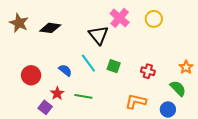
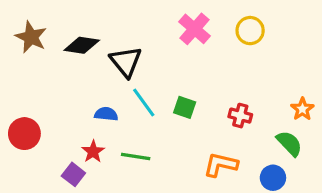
black triangle: (98, 35) -> (126, 62), moved
blue semicircle: (65, 70) -> (106, 114), turned -32
red circle: (31, 75) -> (24, 134), moved

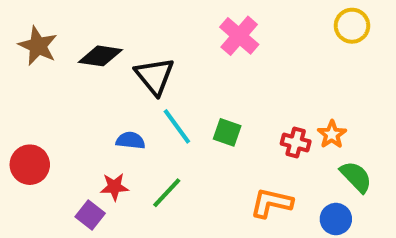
yellow circle: (250, 31) -> (352, 26), moved
orange star: (302, 109) -> (332, 134), moved
red star: (93, 152) -> (114, 187), turned 30
green line: (136, 156) -> (167, 193), turned -56

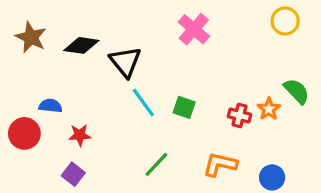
blue semicircle: (130, 140) -> (50, 106), moved
green semicircle: (356, 177) -> (297, 91), moved
red star: (114, 187) -> (80, 135), moved
green line: (167, 193) -> (156, 164), moved

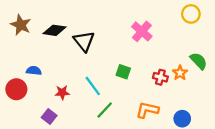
pink cross: (194, 29) -> (142, 31), moved
cyan line: (143, 102) -> (93, 86), moved
red star: (80, 135) -> (62, 93), moved

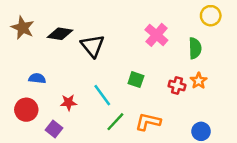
green semicircle: (199, 61) -> (195, 48), moved, turned 42
red circle: (16, 89) -> (26, 110), moved
orange L-shape: (147, 110) -> (148, 122), moved

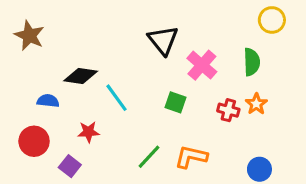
black diamond: (60, 34) -> (81, 76), moved
pink cross: (156, 35) -> (202, 65), moved
black triangle: (93, 46) -> (163, 40), moved
cyan line: (102, 95) -> (116, 98), moved

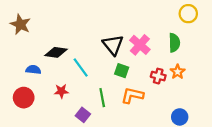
black triangle: (163, 40) -> (113, 45), moved
green line: (149, 157) -> (102, 98), moved, turned -54
orange L-shape: (191, 157) -> (132, 95), moved
purple square: (70, 166) -> (83, 115), moved

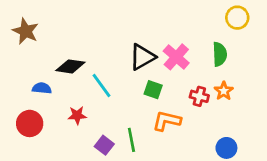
black triangle: (113, 45) -> (142, 57), turned 40
green line: (102, 98) -> (131, 140), moved

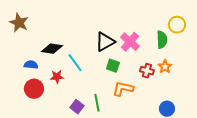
yellow circle: (237, 18) -> (177, 25), moved
red star: (77, 115) -> (57, 77), moved
red circle: (30, 123) -> (34, 89), moved

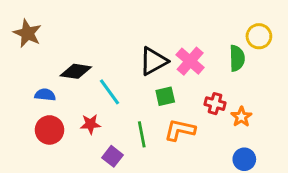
green square: (113, 66) -> (165, 96), turned -32
orange star: (165, 67) -> (241, 117), moved
red star: (57, 77) -> (90, 124), moved
green line: (97, 103) -> (142, 134), moved

